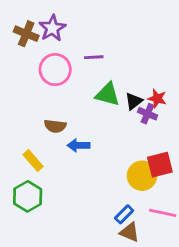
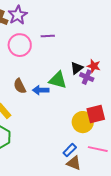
green triangle: (108, 94) -> (58, 80), moved
brown semicircle: (55, 126) -> (20, 86), turned 56
blue arrow: (79, 145) -> (41, 90), moved

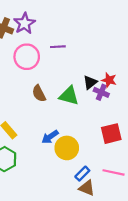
brown semicircle: (20, 86) -> (39, 93), moved
blue arrow: (41, 90) -> (50, 137), moved, turned -35
yellow circle: (83, 122) -> (67, 148), moved

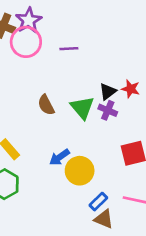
pink circle: (27, 57) -> (26, 42), moved
purple cross: (101, 92) -> (108, 110), moved
green triangle: (69, 96) -> (82, 108), turned 35

